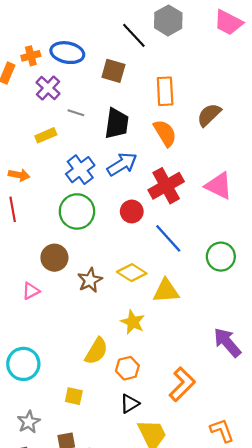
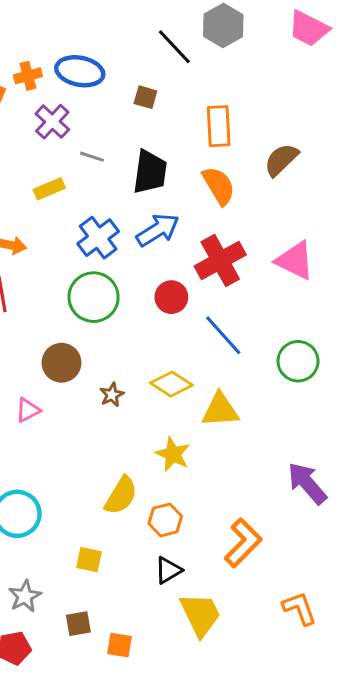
brown square: (113, 71) -> (145, 97), size x0.7
brown star: (90, 280) -> (112, 395), size x0.7

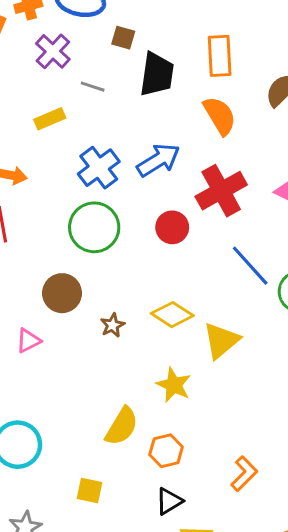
brown square: (145, 97) -> (123, 38), moved
black trapezoid: (150, 172) -> (157, 74), moved
blue line: (223, 335) -> (250, 266), moved
yellow triangle: (220, 410) -> (221, 341), turned -36
orange L-shape: (243, 543) -> (244, 474), size x0.7

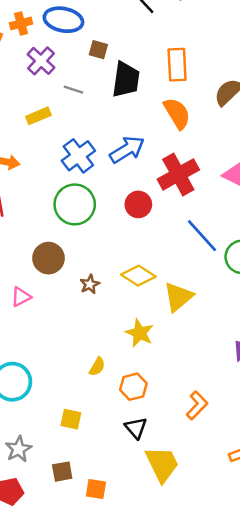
yellow semicircle: (122, 426) -> (97, 367), size x0.6
black triangle: (169, 501) -> (136, 428), turned -40

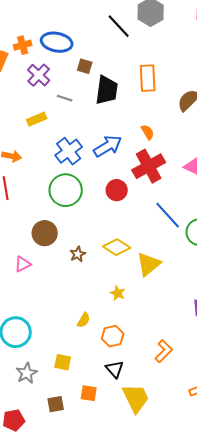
orange semicircle: (177, 113) -> (148, 132), moved, size x0.6
yellow star: (140, 333) -> (118, 293), size x0.7
gray star: (19, 449) -> (27, 373), moved
orange square: (96, 489) -> (89, 393), moved

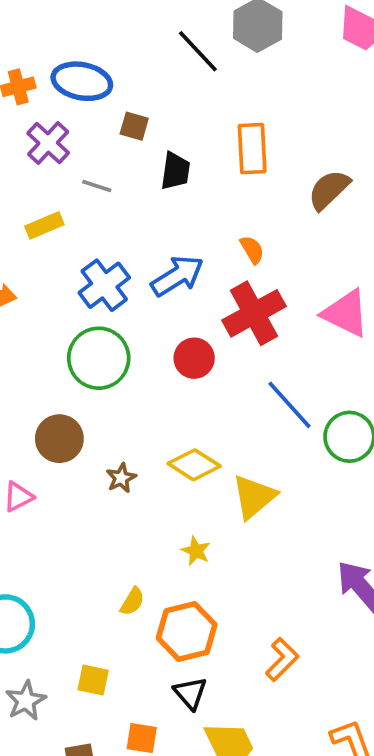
black trapezoid: (107, 90) -> (175, 171), size x0.7
orange hexagon: (113, 336) -> (187, 631), size x1.4

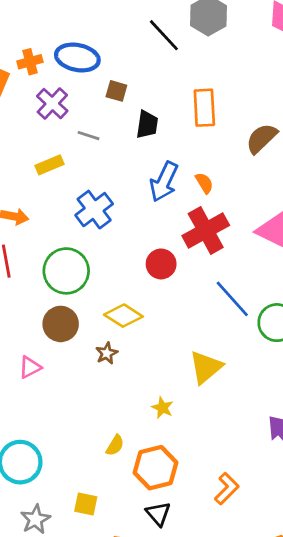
blue arrow: (177, 276) -> (164, 182), moved, turned 147
green circle: (99, 358) -> (66, 271), moved
yellow diamond: (194, 465) -> (123, 316), moved

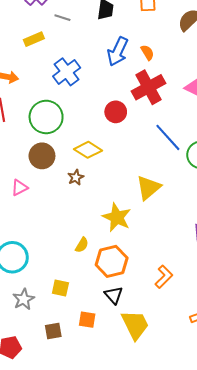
yellow star: (162, 408) -> (117, 217), size x1.8

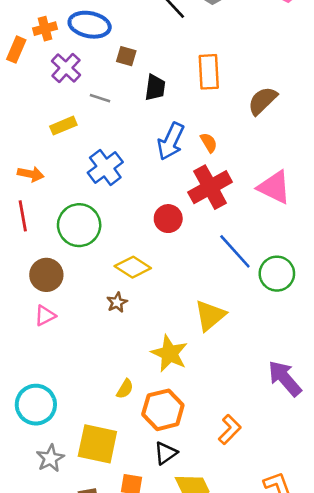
brown circle: (42, 156) -> (46, 275), moved
yellow square: (60, 288) -> (97, 444), size x1.8
black triangle: (114, 295) -> (166, 453), turned 36

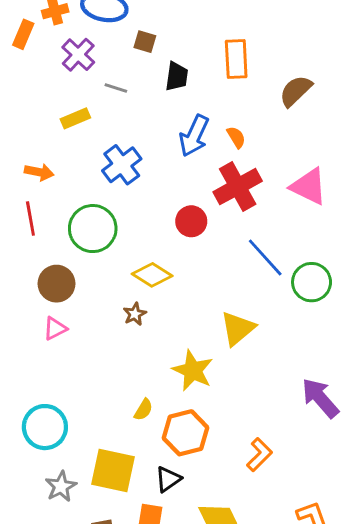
black triangle: (166, 453) -> (168, 479), moved

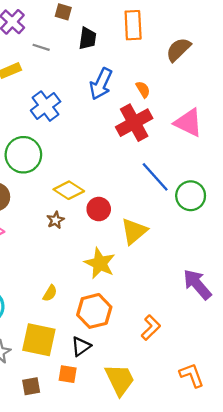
orange semicircle: (236, 137) -> (143, 89), moved
red circle: (191, 221) -> (99, 209), moved
yellow semicircle: (143, 410) -> (50, 293), moved

